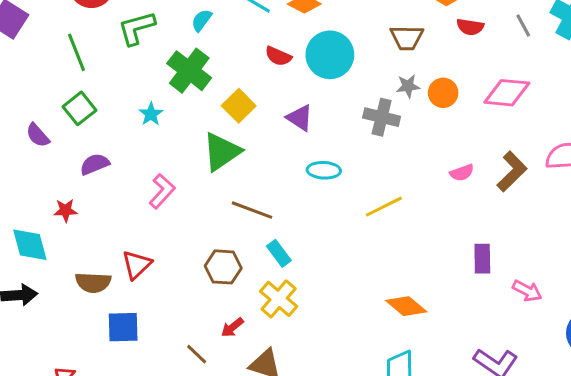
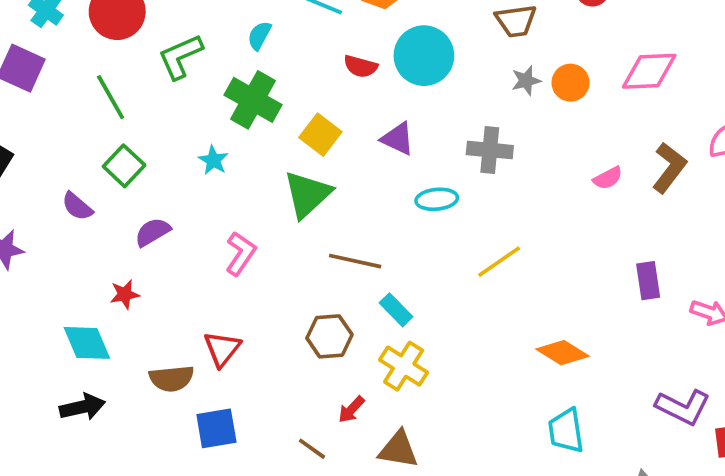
gray cross: (382, 117) -> (490, 150), moved
yellow line: (384, 207) -> (499, 262), moved

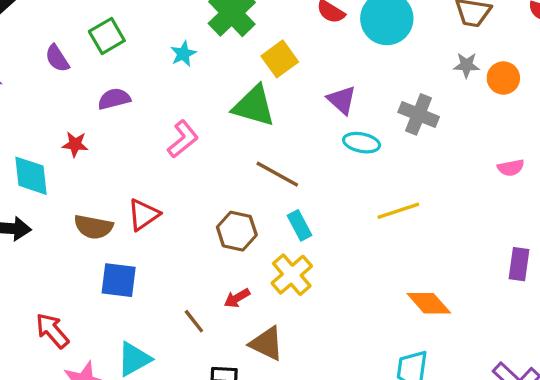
purple triangle: (398, 139) -> (342, 100), moved
green triangle: (307, 194) -> (254, 106), turned 42

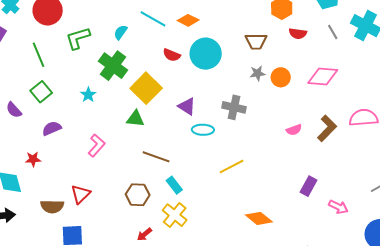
yellow square: (280, 59) -> (146, 88), size x1.4
green triangle: (254, 106) -> (135, 119), size x0.7
purple rectangle: (519, 264) -> (308, 186), turned 30

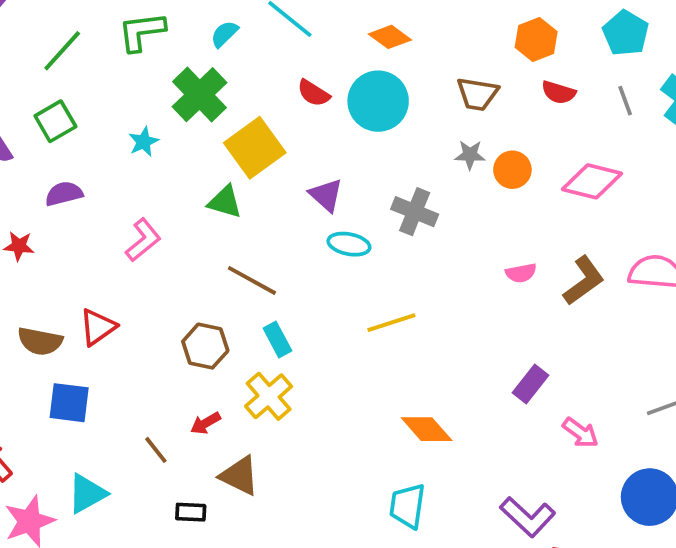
orange diamond: (188, 20) -> (390, 37), moved
green line: (38, 55) -> (62, 51), turned 55

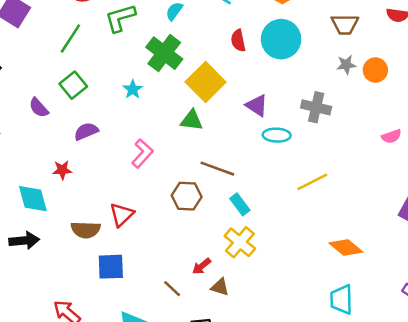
red semicircle: (314, 93) -> (238, 41), turned 55
brown hexagon: (205, 346) -> (187, 196), moved
brown triangle: (240, 476) -> (220, 287), moved, size x0.7

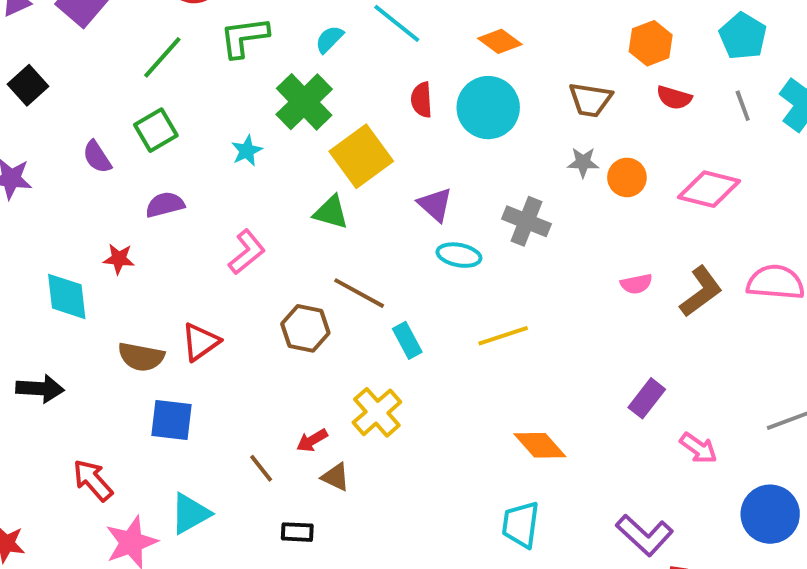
cyan rectangle: (240, 204) -> (407, 340), moved
black arrow: (24, 241) -> (40, 389), moved

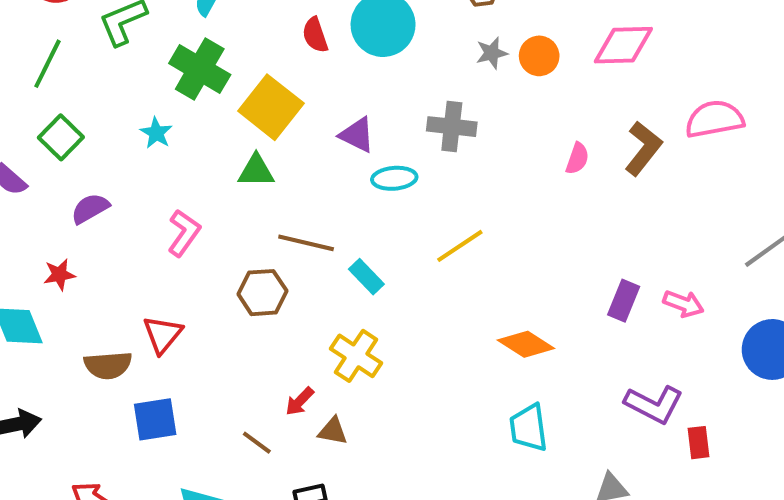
pink semicircle: (636, 284) -> (577, 158), turned -44
purple rectangle: (647, 398) -> (624, 301), moved

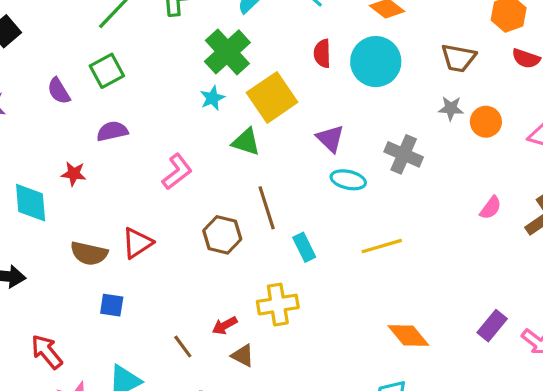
cyan star: (156, 133) -> (212, 98), moved
brown line: (306, 243) -> (267, 208), turned 42
yellow cross: (356, 356) -> (278, 305), turned 30
blue square: (155, 419) -> (112, 305), size x0.7

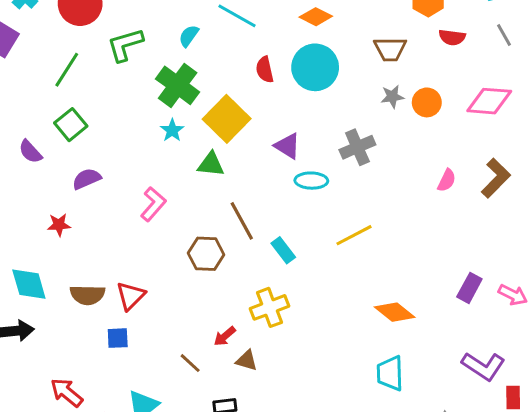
gray cross: (404, 154) -> (357, 147), turned -36
cyan diamond: (31, 203) -> (29, 284), moved
red triangle: (137, 243) -> (131, 296), moved

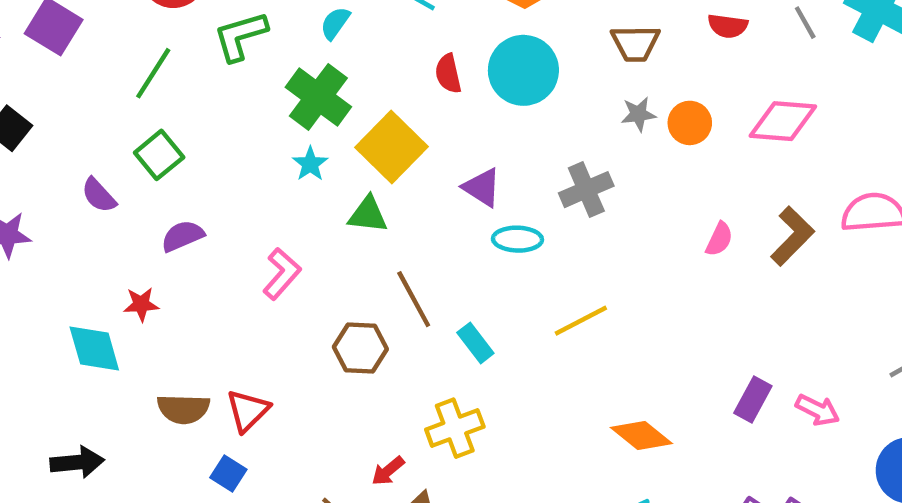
cyan diamond: (29, 284) -> (94, 348), moved
blue square: (118, 338) -> (228, 473), turned 35

